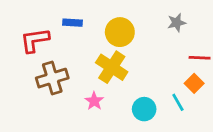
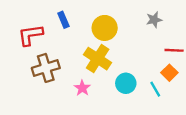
blue rectangle: (73, 23) -> (63, 20), turned 63
cyan circle: (144, 109) -> (126, 83), moved

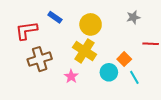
blue rectangle: (63, 20) -> (55, 17), turned -32
orange square: (169, 73) -> (124, 59), moved

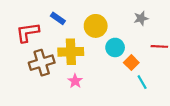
yellow cross: (84, 51) -> (71, 52), moved, turned -35
cyan circle: (109, 72) -> (115, 47), moved

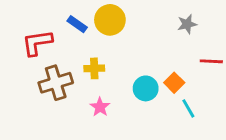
yellow circle: (96, 26) -> (110, 20), moved
cyan circle: (115, 47) -> (146, 88), moved
yellow cross: (71, 52) -> (94, 68), size x0.6

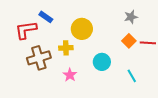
yellow circle: (110, 20) -> (82, 29), moved
blue rectangle: (77, 24) -> (46, 17), moved
orange square: (174, 83) -> (129, 41), moved

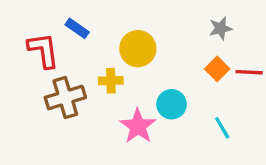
red L-shape: (26, 30) -> (43, 50), turned 90
pink star: (70, 75) -> (138, 126), moved, size x1.5

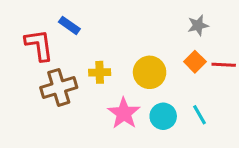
yellow circle: (138, 49) -> (150, 72), moved
cyan circle: (172, 104) -> (163, 116), moved

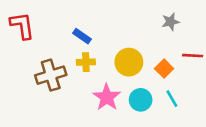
blue rectangle: (69, 25) -> (82, 36), moved
red L-shape: (39, 45) -> (22, 26), moved
orange square: (195, 62) -> (164, 69), moved

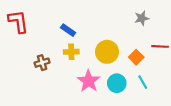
brown cross: (51, 75) -> (42, 63), size x0.6

